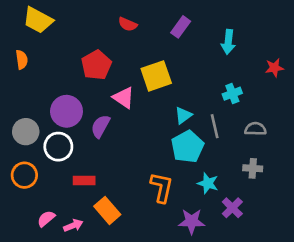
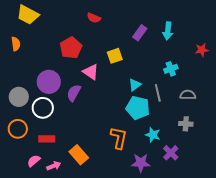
purple rectangle: (181, 27) -> (140, 33), moved
yellow square: (156, 76) -> (115, 56), size x0.7
cyan pentagon: (187, 147) -> (138, 108), turned -30
red rectangle: (84, 181) -> (47, 139), moved

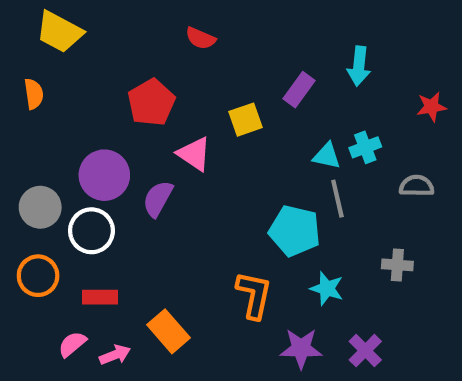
purple rectangle: (140, 33) -> (299, 90), moved
cyan triangle: (135, 85) -> (327, 156), moved, turned 48
gray semicircle: (188, 95) -> (417, 186), moved
purple cross: (171, 153) -> (365, 351), moved

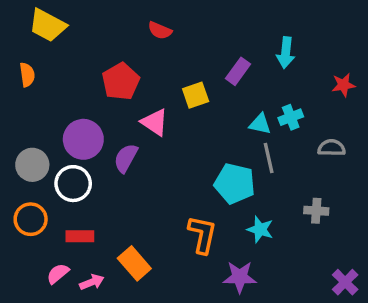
purple cross: (365, 351) -> (345, 282), moved

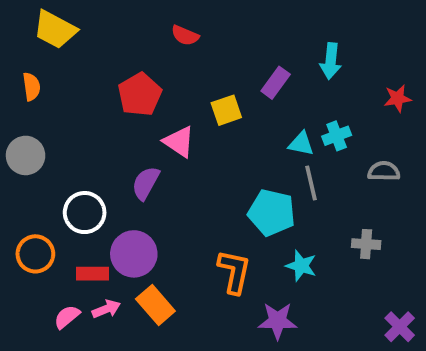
purple circle: (83, 139) -> (134, 254), moved
gray circle: (32, 165) -> (26, 155), moved
pink arrow: (92, 282) -> (106, 309), moved

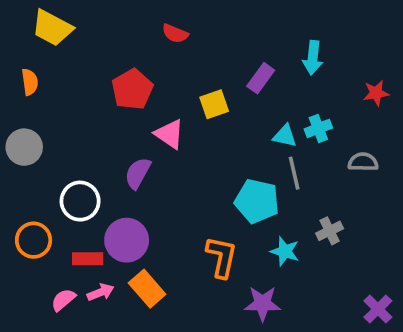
gray cross: (366, 244) -> (330, 231), moved, turned -30

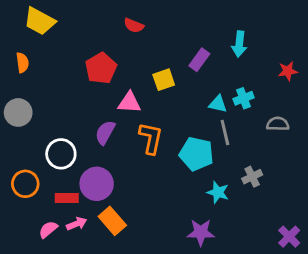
pink triangle: (169, 134) -> (129, 103), turned -30
orange L-shape: (222, 257) -> (151, 138), moved

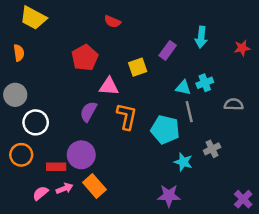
red star: (288, 71) -> (242, 48), moved
white circle: (61, 154) -> (36, 122), moved

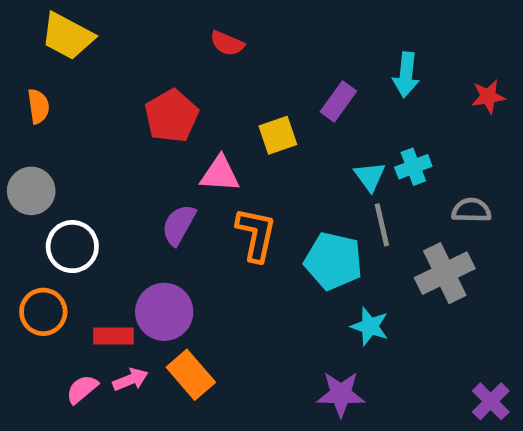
cyan triangle: (183, 88) -> (370, 176), turned 42
gray cross: (212, 149) -> (445, 273), moved, size x1.6

